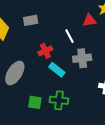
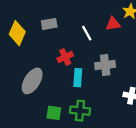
white line: (70, 36) -> (87, 33), moved
cyan rectangle: (57, 70) -> (78, 78), turned 56

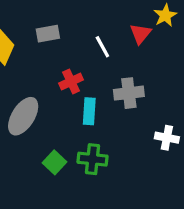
red triangle: (113, 24) -> (140, 34), turned -42
green square: (54, 113) -> (55, 162), turned 35

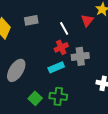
red cross: (71, 82) -> (61, 47), moved
cyan rectangle: (89, 111) -> (56, 67), turned 63

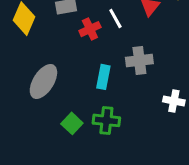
red cross: (61, 47) -> (90, 29), moved
cyan rectangle: (56, 67) -> (103, 77), turned -56

